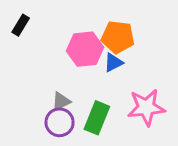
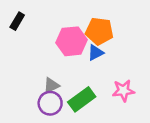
pink star: (146, 107) -> (123, 91), size x0.7
green rectangle: (97, 118) -> (82, 99), turned 32

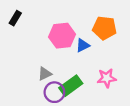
orange pentagon: (99, 31) -> (105, 28), moved
purple circle: (50, 103) -> (54, 92), moved

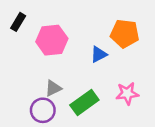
pink hexagon: (62, 36) -> (52, 40), moved
purple circle: (54, 92) -> (43, 110), moved

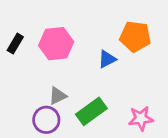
black rectangle: (18, 22) -> (15, 44), moved
pink star: (127, 93) -> (141, 118), moved

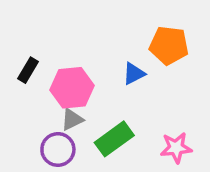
black rectangle: (15, 44) -> (28, 70), moved
pink hexagon: (56, 44) -> (72, 88), moved

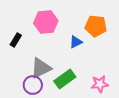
pink hexagon: (72, 88) -> (46, 22), moved
gray triangle: (72, 120) -> (41, 68), size x1.6

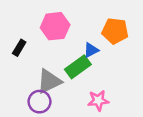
green rectangle: (65, 79) -> (78, 67), moved
pink star: (100, 84) -> (98, 100), moved

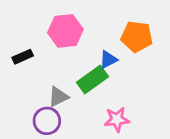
black rectangle: (19, 48) -> (23, 57), turned 35
gray triangle: (49, 81) -> (58, 97), size x0.7

